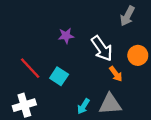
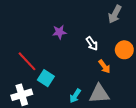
white arrow: (102, 48) -> (92, 44), size x0.6
cyan square: (59, 76) -> (46, 78), moved

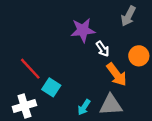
purple star: (59, 32) -> (83, 30), moved, size x1.5
orange arrow: (104, 67) -> (117, 75), size x1.5

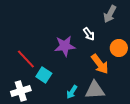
purple star: (83, 30) -> (65, 46), moved
white arrow: (103, 49) -> (89, 34), moved

